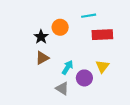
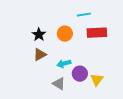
orange circle: (60, 27) -> (65, 34), moved
yellow triangle: (102, 66) -> (97, 80), moved
cyan arrow: (67, 67) -> (64, 64), turned -136

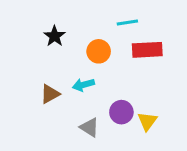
black star: (39, 35) -> (55, 36), moved
brown triangle: (40, 55) -> (50, 94), moved
cyan arrow: (64, 64) -> (83, 85), moved

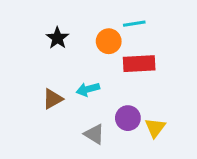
red rectangle: (147, 50) -> (139, 64), moved
orange circle: (99, 51) -> (109, 41), moved

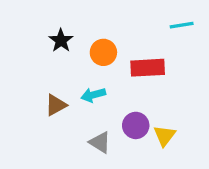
cyan line: (134, 24) -> (182, 25), moved
orange circle: (109, 41) -> (103, 52), moved

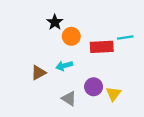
cyan line: (182, 25) -> (125, 37), moved
black star: (61, 40) -> (55, 22), moved

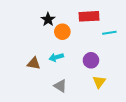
red rectangle: (102, 47) -> (89, 16), moved
brown triangle: (38, 73) -> (34, 63), turned 40
purple circle: (94, 87) -> (91, 60), moved

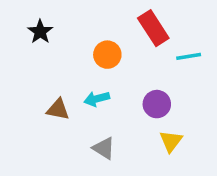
red rectangle: (89, 16) -> (153, 28), turned 60
black star: (48, 19) -> (40, 32), moved

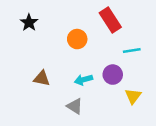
cyan line: (189, 56) -> (132, 50), moved
cyan arrow: (97, 99) -> (84, 80), moved
yellow triangle: (171, 141) -> (133, 96), moved

